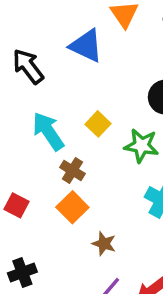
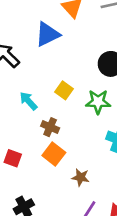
blue triangle: (86, 46) -> (48, 34), turned -44
cyan arrow: (48, 131) -> (28, 101), size x0.7

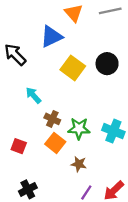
yellow square: (64, 90) -> (73, 68), moved, size x1.5
green star: (98, 102) -> (79, 129), moved

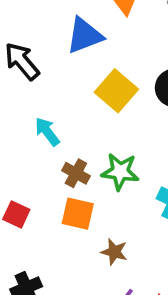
green star: (79, 129) -> (120, 172), moved
orange square: (55, 143) -> (78, 214), turned -30

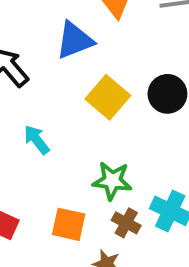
brown cross: (76, 173) -> (126, 223), moved

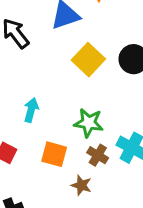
cyan arrow: (37, 140) -> (31, 110), moved, turned 50

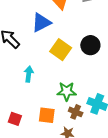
cyan arrow: (31, 110) -> (29, 74), moved

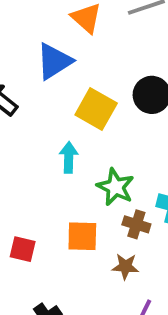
cyan arrow: (29, 74) -> (69, 157), moved
green star: (67, 91) -> (115, 187), turned 30

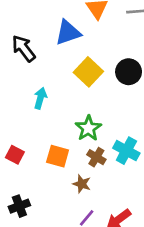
cyan arrow: (69, 157) -> (40, 98), moved

